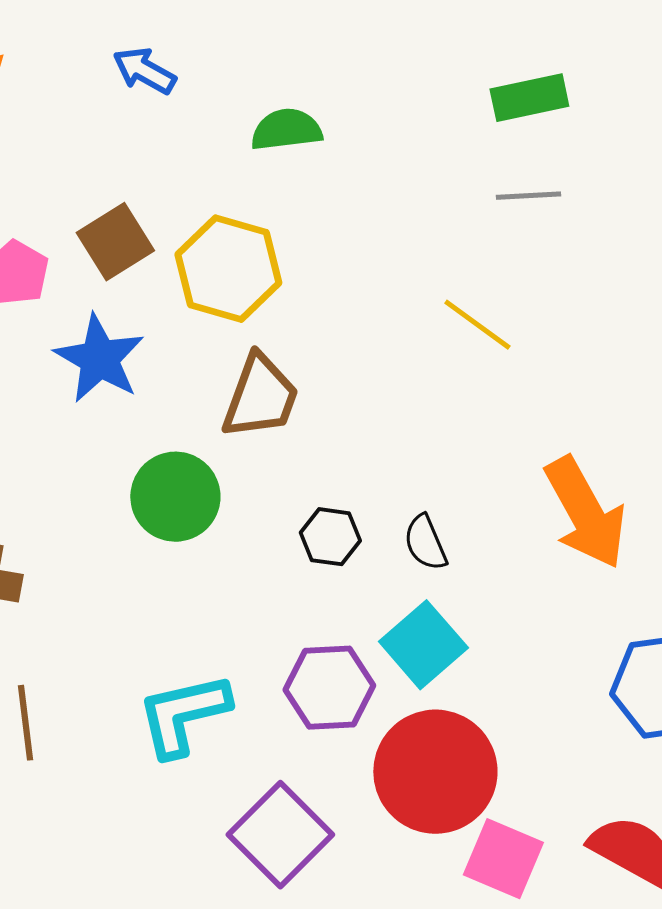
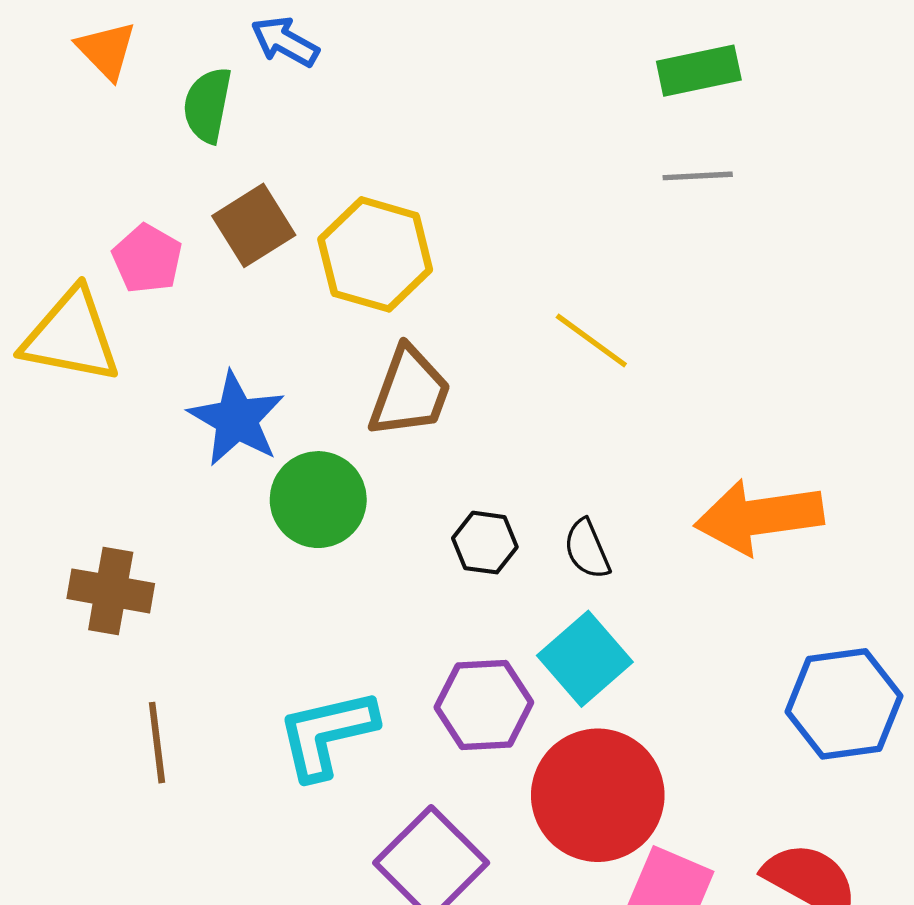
green semicircle: (286, 130) -> (207, 105), moved, turned -72
yellow line: (477, 325) -> (591, 340), moved
blue star: (99, 359) -> (237, 419), moved
orange arrow: (585, 513) -> (759, 517), turned 111

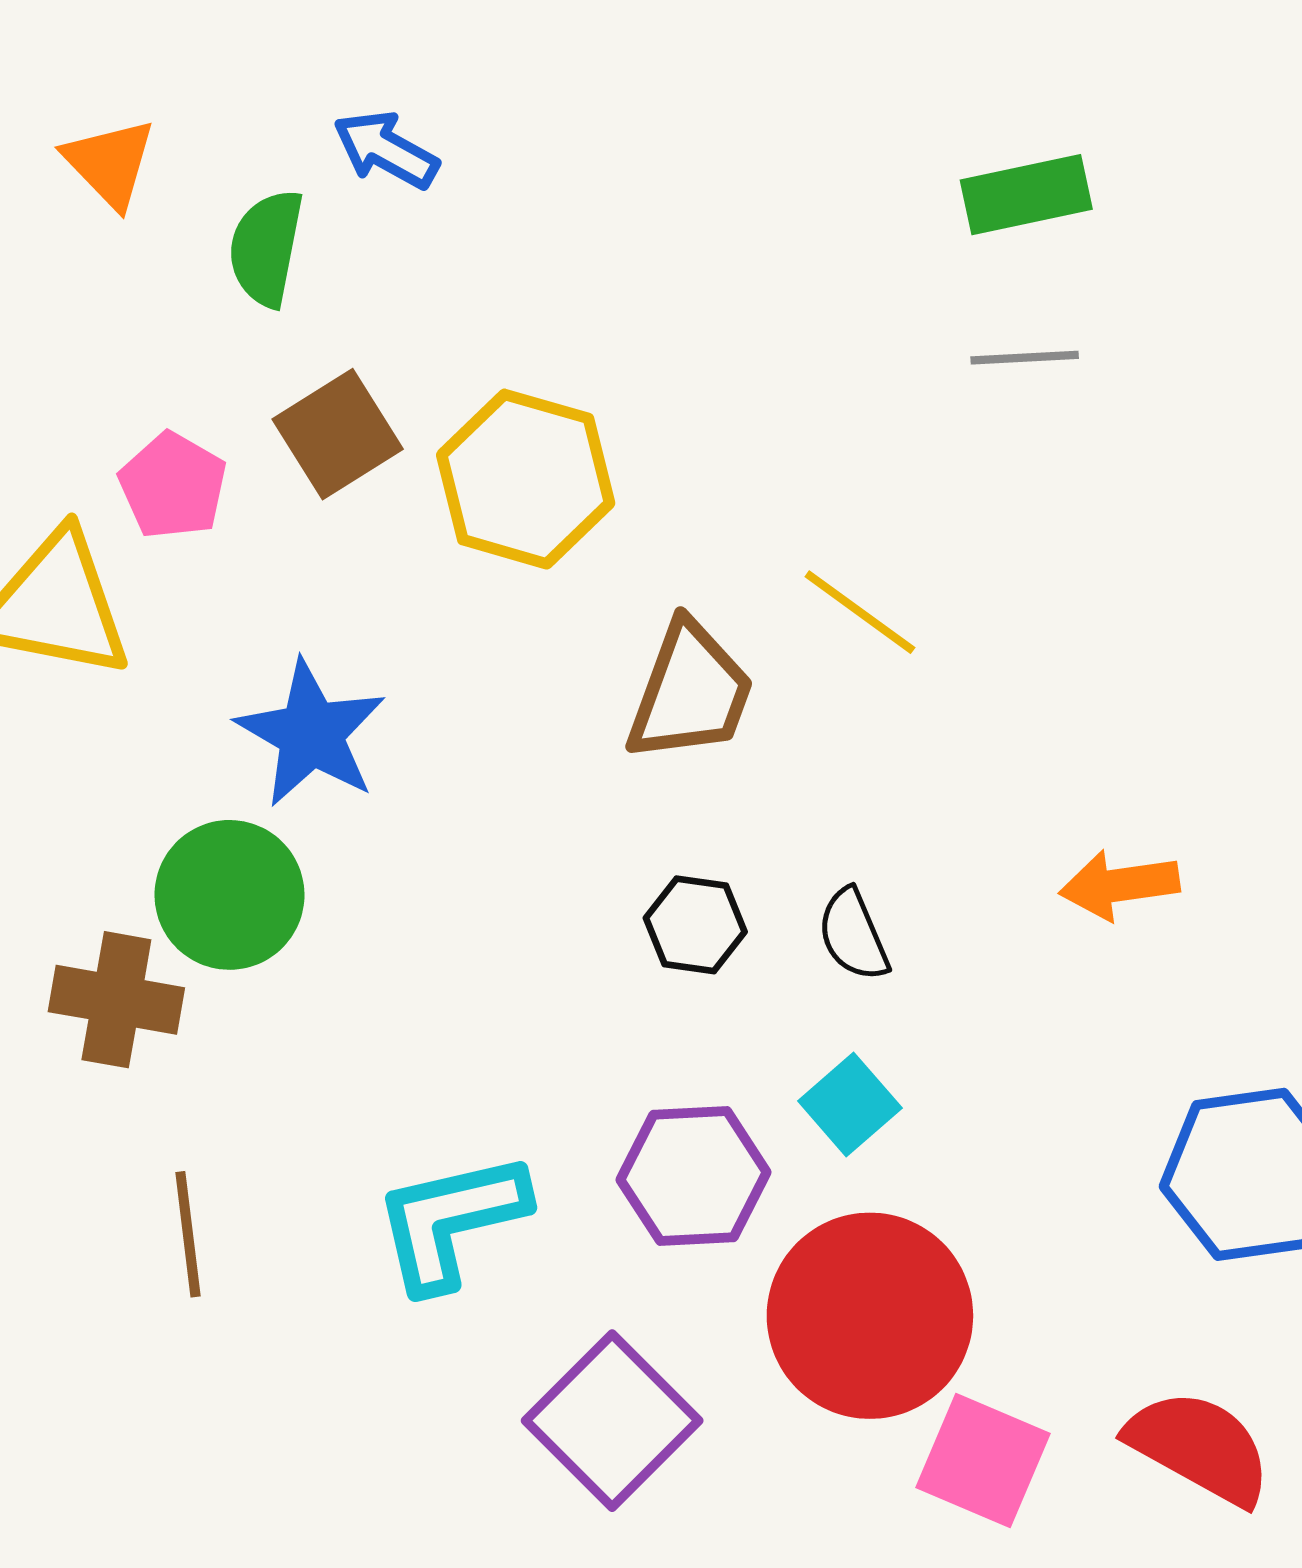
brown trapezoid: (410, 392) -> (690, 692), moved
green circle: (318, 500) -> (229, 895), moved
orange arrow: (759, 517) -> (1119, 885), size x0.6
cyan square: (585, 659) -> (850, 1105), size x0.7

